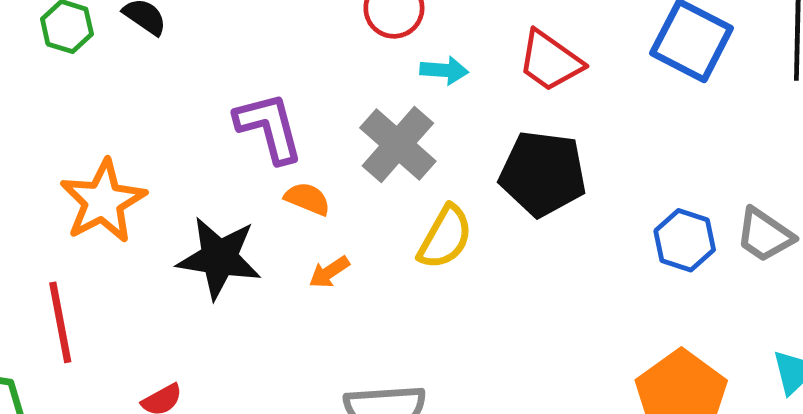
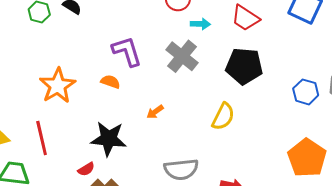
orange semicircle: (307, 199) -> (110, 82), moved
yellow semicircle: (445, 237) -> (223, 117), moved
black star: (219, 258) -> (109, 139), moved

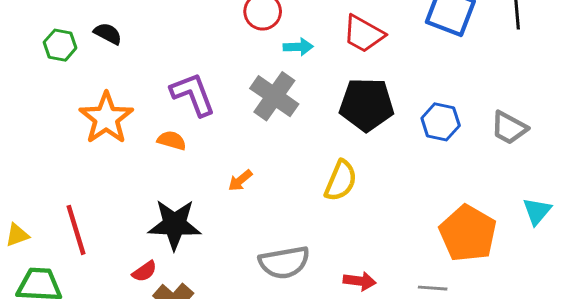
orange star: (58, 86) -> (106, 118), moved
blue hexagon: (306, 92) -> (441, 122), moved

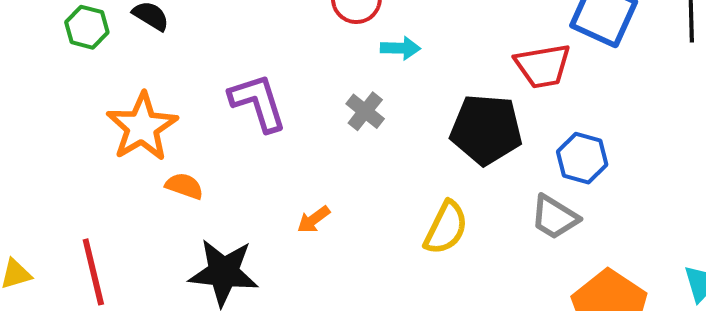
red trapezoid: (364, 34) -> (543, 66), moved, turned -42
gray cross: (274, 96) -> (365, 111), size x0.6
gray trapezoid: (509, 128) -> (555, 217), moved
orange semicircle: (172, 140) -> (184, 186), moved

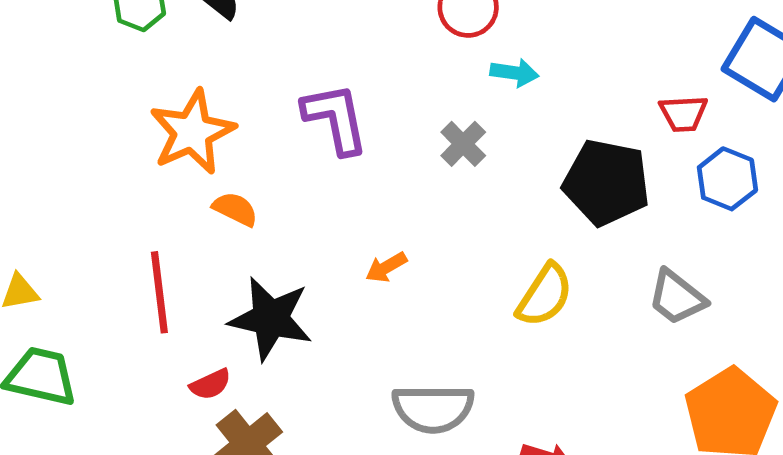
red trapezoid: (543, 66) -> (683, 113), size x0.7
blue hexagon: (582, 158) -> (727, 179), moved
red line: (93, 272) -> (159, 292), moved

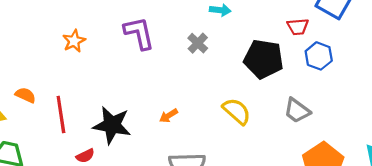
orange star: (192, 132) -> (74, 41), size x0.6
orange semicircle: (235, 209) -> (25, 95), moved
orange arrow: (386, 267) -> (169, 116), moved
yellow semicircle: (545, 295) -> (237, 111), turned -80

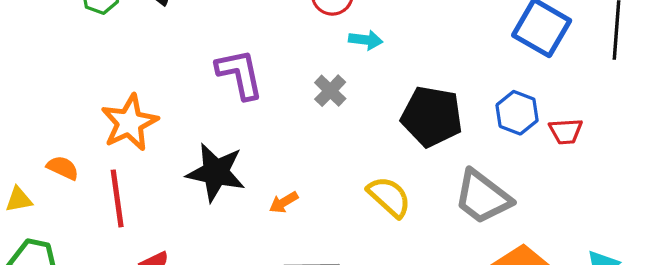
red trapezoid: (298, 27) -> (566, 131), moved
orange star: (74, 41) -> (129, 123), moved, size x1.6
gray trapezoid: (297, 111) -> (483, 197), size x1.4
black star: (112, 125) -> (216, 172), moved

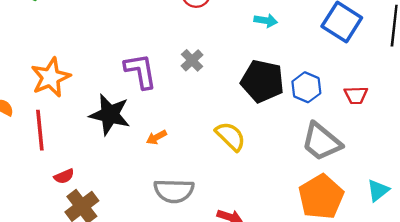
cyan arrow: (366, 40) -> (266, 21), moved
purple L-shape: (240, 74) -> (140, 71), moved
blue hexagon: (517, 113) -> (306, 87), moved
gray trapezoid: (483, 197) -> (321, 142), moved

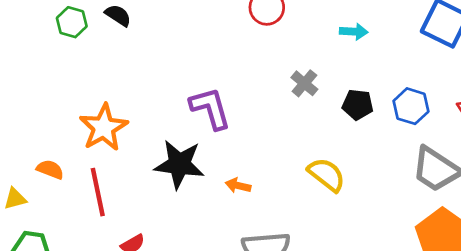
gray cross: (192, 60) -> (304, 83), moved
black pentagon: (262, 81) -> (358, 105), size x0.6
orange arrow: (156, 137) -> (238, 186), turned 48

